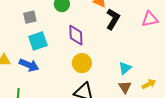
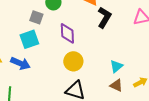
gray square: (30, 17) -> (36, 17), moved, turned 32
brown triangle: (125, 87) -> (116, 85), turned -32

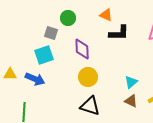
black L-shape: (104, 17) -> (119, 33), turned 60

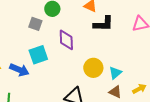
cyan square: (44, 55) -> (38, 55), moved
yellow circle: (88, 77) -> (93, 68), moved

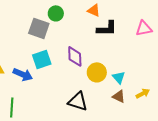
gray square: (35, 24) -> (39, 28), size x1.5
purple diamond: (66, 40) -> (75, 56), moved
cyan triangle: (115, 73) -> (119, 77), turned -32

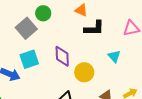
gray square: (39, 28) -> (26, 28), turned 30
cyan triangle: (119, 77) -> (114, 56), moved

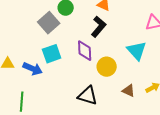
black L-shape: (94, 28) -> (99, 27), moved, turned -50
cyan triangle: (114, 56) -> (137, 51), size x1.5

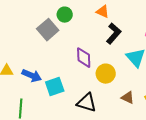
black L-shape: (99, 27) -> (114, 34), moved
cyan square: (52, 54) -> (55, 87), moved

